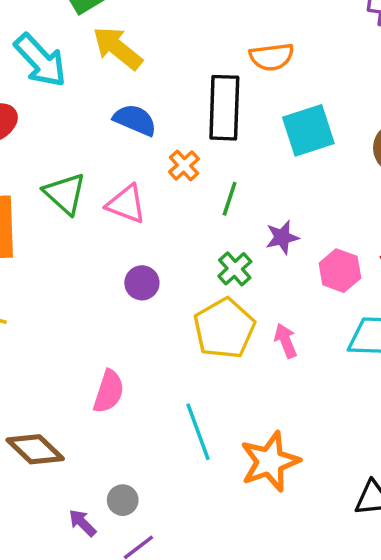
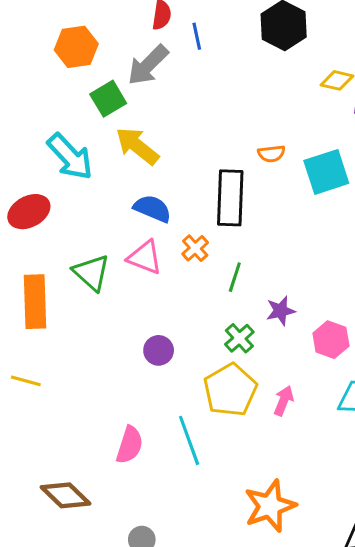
orange semicircle: (272, 57) -> (271, 154), size x0.7
cyan square: (308, 130) -> (326, 172), moved
pink triangle: (126, 204) -> (145, 257), moved
pink arrow: (286, 341) -> (284, 401), turned 44
cyan line: (198, 432) -> (189, 440), moved

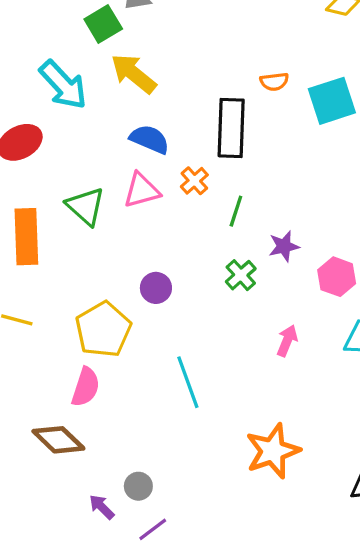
pink triangle: (145, 257) -> (142, 190), turned -36
yellow pentagon: (230, 390) -> (103, 329), moved
pink semicircle: (130, 445) -> (86, 387), moved

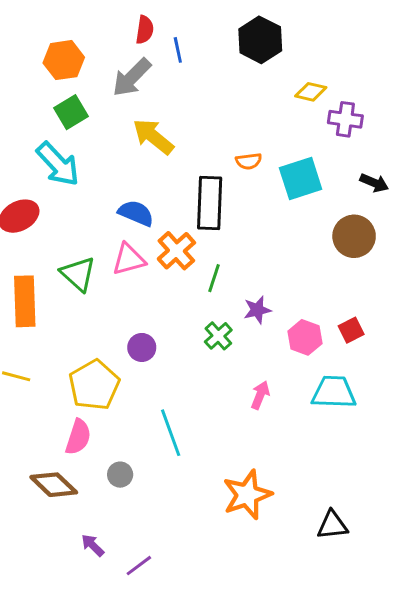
green square: (103, 24) -> (71, 112), moved
yellow arrow: (134, 74) -> (153, 137), moved
orange cross: (194, 181) -> (176, 251), size x1.5
gray circle: (138, 486) -> (120, 475), moved

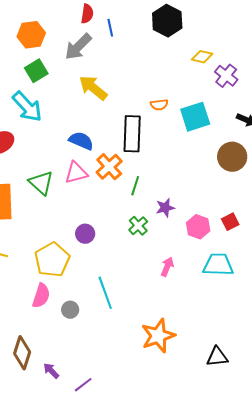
purple cross: (345, 119) -> (226, 76), turned 30
gray circle: (120, 475) -> (70, 310), moved
brown diamond: (54, 485) -> (22, 353), moved, turned 64

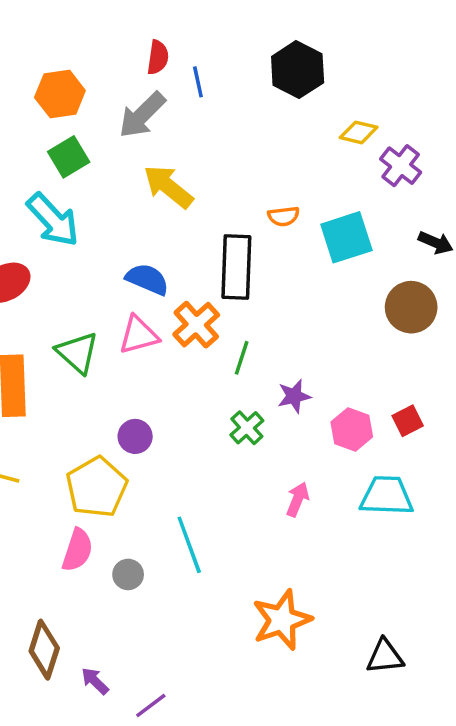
purple circle: (85, 234) -> (135, 436), moved

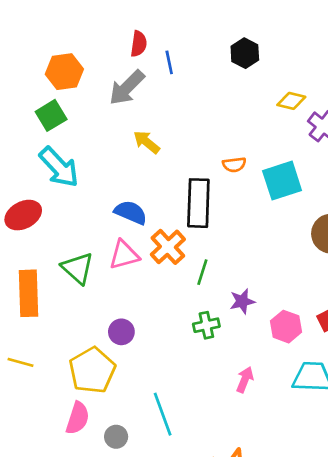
black hexagon: (298, 70) -> (245, 53), size x0.7
green square: (69, 157) -> (51, 115), moved
yellow arrow: (168, 187) -> (147, 142), size x0.7
green cross: (247, 428) -> (206, 325), turned 30

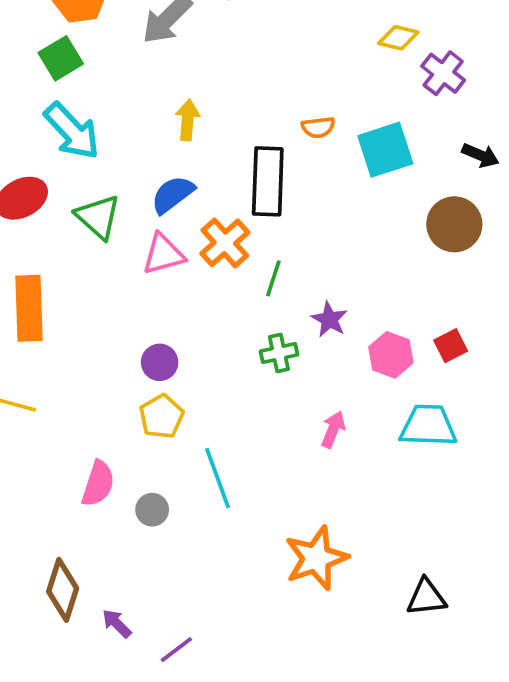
yellow arrow: (147, 142) -> (188, 120), moved, turned 56
blue semicircle: (131, 212) -> (173, 194), turned -60
green triangle: (78, 268) -> (98, 217), moved
purple star: (242, 301) -> (329, 319), turned -30
yellow pentagon: (92, 370) -> (161, 416), moved, size x0.7

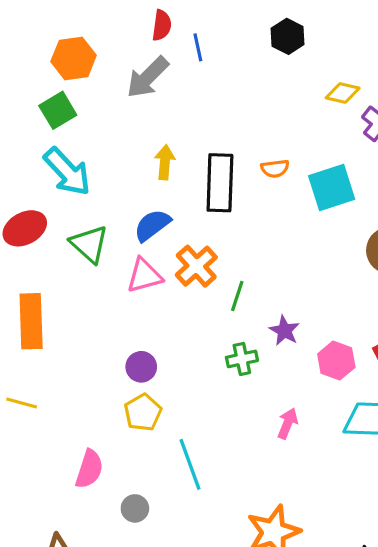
black rectangle: (268, 181) -> (220, 183), moved
gray circle: (152, 510) -> (135, 508), moved

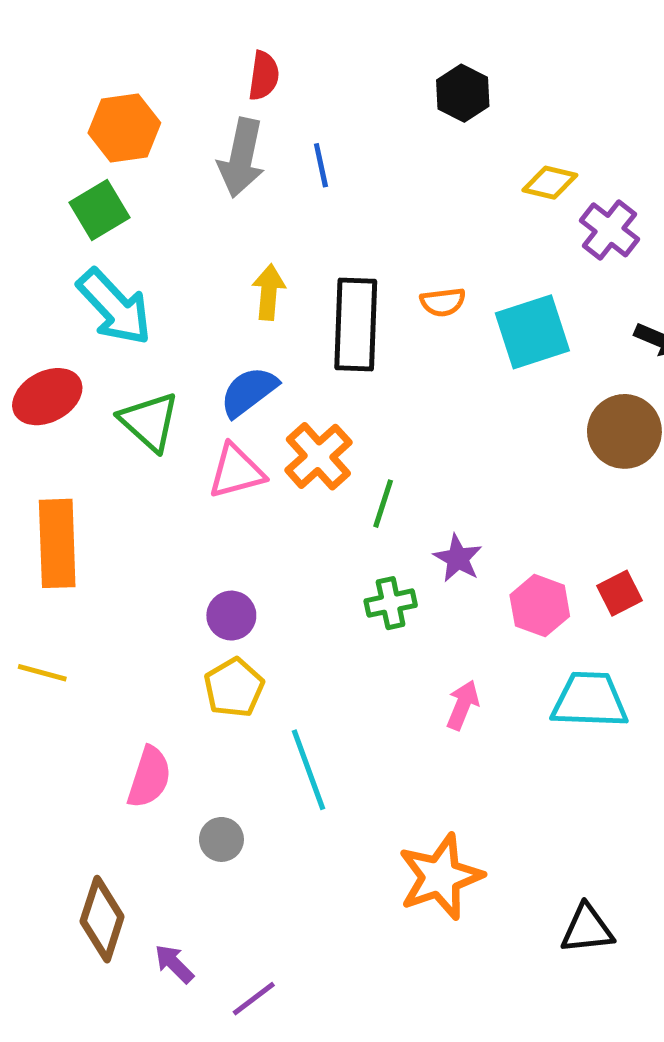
blue line: (198, 47) -> (321, 165), moved
gray arrow: (148, 77) -> (241, 158), turned -33

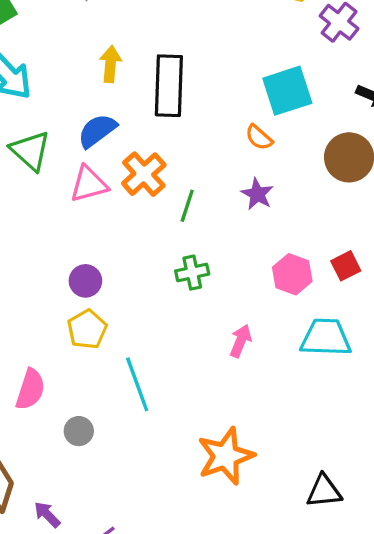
orange semicircle: (443, 302) -> (259, 137), moved, turned 48
purple star: (458, 558) -> (257, 194), moved

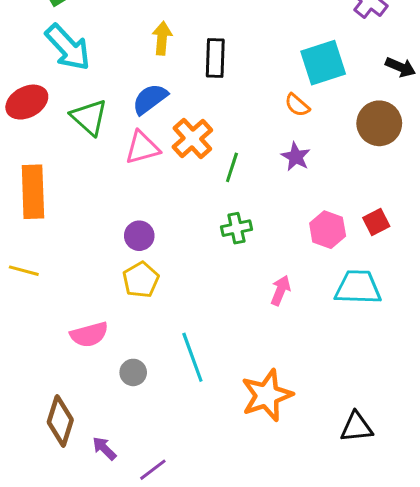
black rectangle: (169, 86) -> (215, 58), size x0.7
cyan line: (137, 384) -> (192, 357), moved
pink semicircle: (30, 389) -> (89, 334), turned 57

